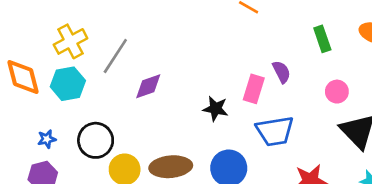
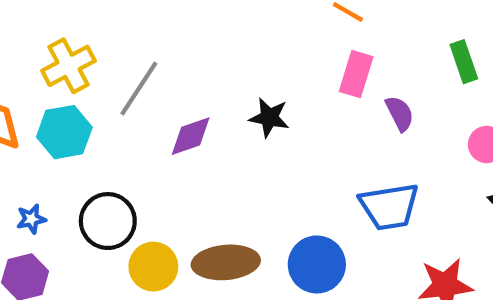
pink rectangle: (254, 89) -> (356, 74), moved
black star: (216, 109) -> (269, 118), moved

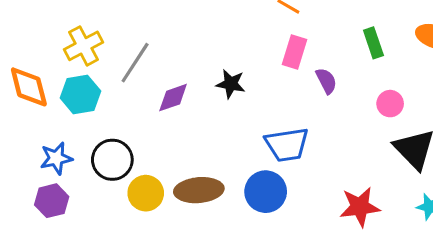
blue trapezoid: (389, 207) -> (287, 145), moved
blue star: (31, 219) -> (56, 158), size x1.5

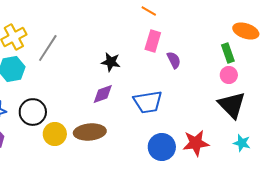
green rectangle: (373, 43) -> (228, 53), moved
purple diamond: (173, 98) -> (103, 94), moved
pink circle: (390, 104) -> (229, 75), moved
blue circle: (266, 192) -> (162, 147), moved

